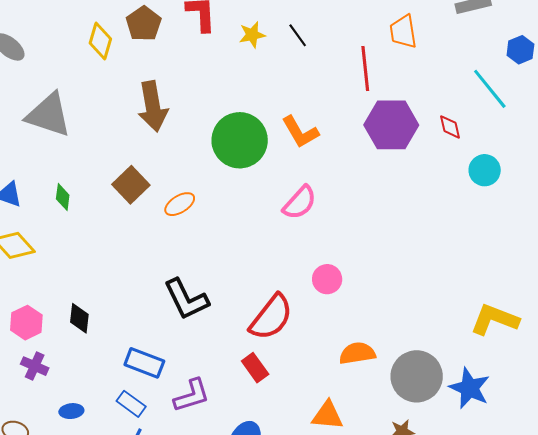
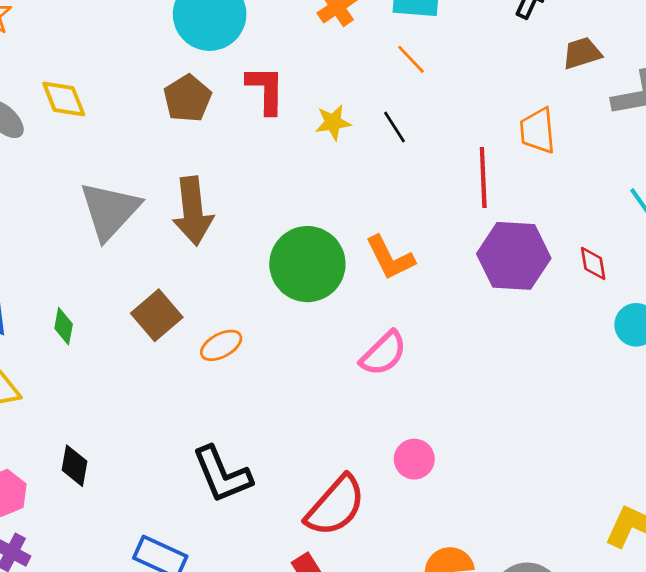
yellow diamond: (100, 41) -> (64, 99), moved, turned -42
gray triangle: (49, 115) -> (110, 211), moved, turned 51
black diamond: (79, 318) -> (75, 466), moved

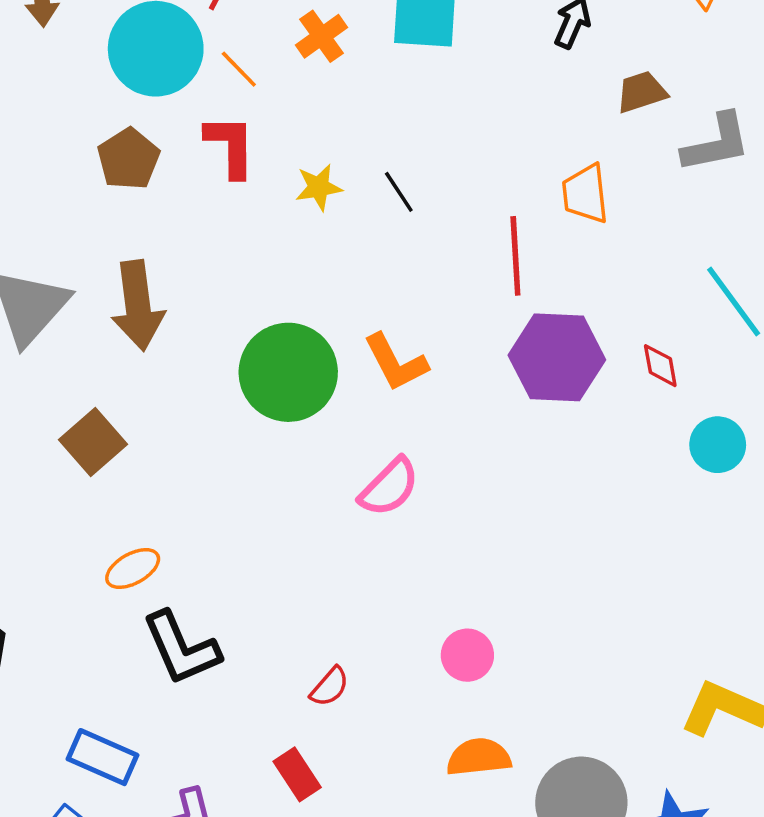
orange line: (411, 59) -> (239, 69), moved
orange ellipse: (221, 345) -> (133, 569), moved
pink circle: (414, 459) -> (467, 655), moved
red semicircle: (335, 506) -> (330, 687), size x0.5

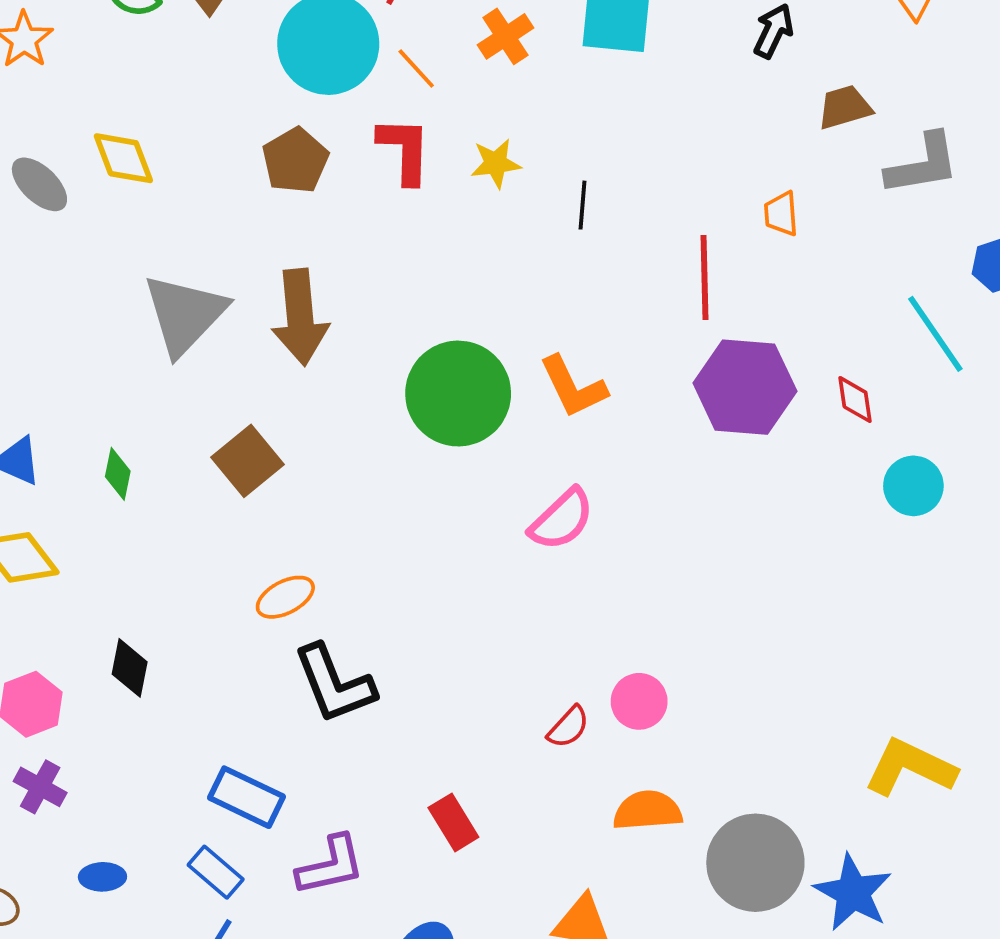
yellow star: (319, 187) -> (496, 163), moved
black line: (399, 192) -> (582, 205), turned 36
orange trapezoid: (585, 194) -> (781, 214), size x0.7
red semicircle: (330, 687) -> (568, 727), moved

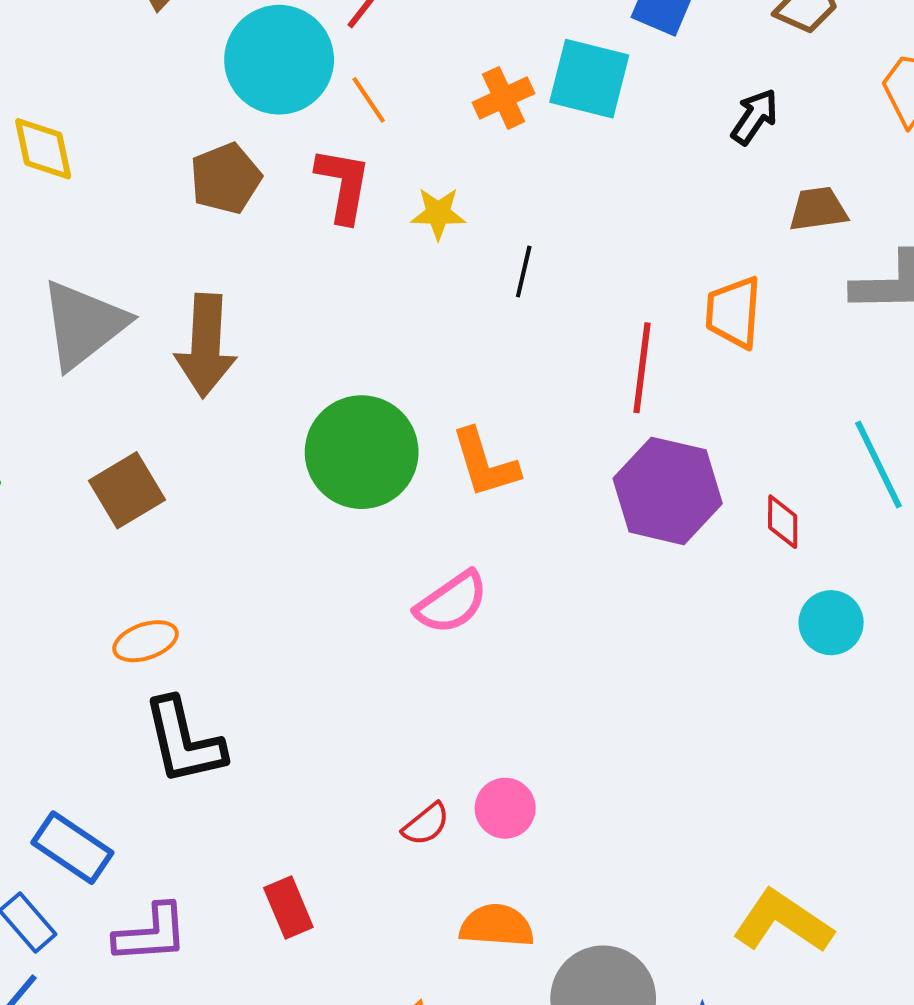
orange cross: (505, 36) -> (504, 98), moved
orange trapezoid: (781, 214) -> (734, 312), size x1.5

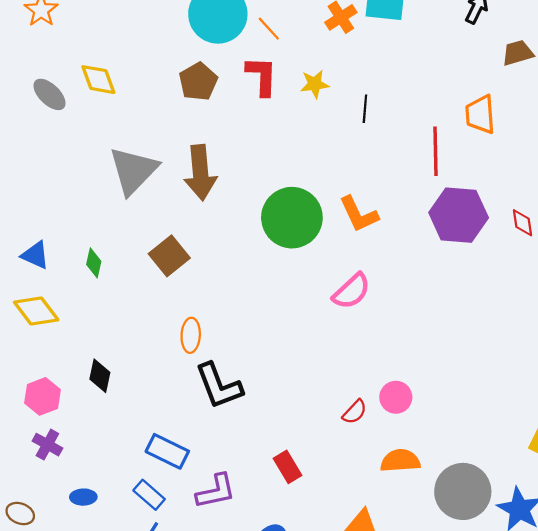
orange ellipse: (146, 641) -> (191, 335), turned -60

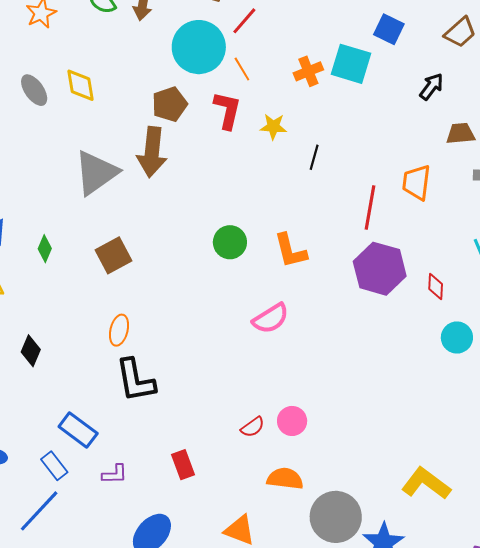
brown arrow: (200, 173) -> (152, 152), moved
green circle: (292, 218) -> (230, 242), size x0.6
purple L-shape: (216, 491) -> (115, 474), size x0.7

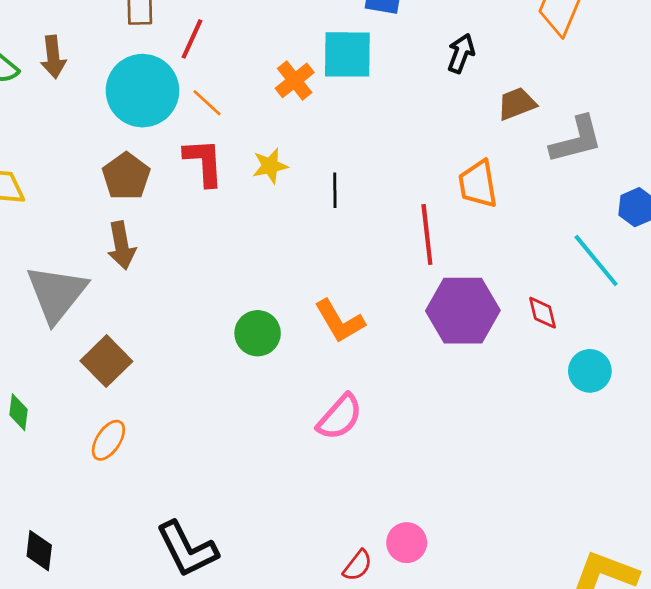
brown arrow: (152, 152) -> (121, 245), size x0.7
brown square: (114, 255) -> (106, 361), moved
orange ellipse: (119, 330) -> (108, 440), moved, turned 36

